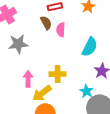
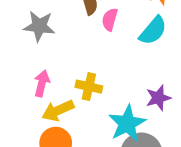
cyan semicircle: (90, 47) -> (153, 31), moved
cyan star: (86, 91) -> (127, 123), size x1.6

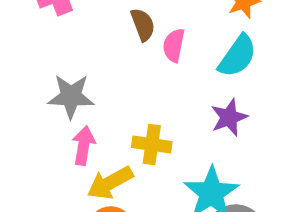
gray star: (39, 26) -> (71, 96), moved
purple star: (158, 98) -> (229, 117), moved

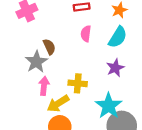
brown semicircle: (143, 25) -> (49, 47), moved
gray star: (71, 96) -> (36, 62), turned -30

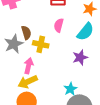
yellow cross: (78, 83) -> (41, 44), moved
pink arrow: (44, 86) -> (29, 66), moved
cyan star: (109, 106) -> (70, 89), size x0.6

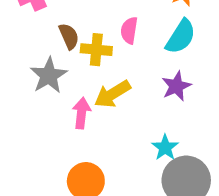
brown semicircle: (26, 33) -> (69, 36), moved
yellow cross: (41, 44) -> (96, 50), moved
yellow arrow: (28, 82) -> (112, 94), moved

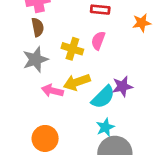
brown semicircle: (69, 36) -> (38, 27), moved
cyan semicircle: (181, 37) -> (103, 97), moved
pink arrow: (81, 113) -> (52, 91), turned -95

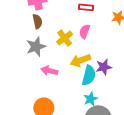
yellow cross: (72, 49) -> (65, 38), turned 35
yellow arrow: (77, 82) -> (80, 60), moved
cyan semicircle: (103, 97) -> (89, 75), turned -30

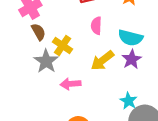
yellow cross: (65, 38) -> (63, 46), moved
cyan semicircle: (89, 75) -> (130, 38), moved, turned 108

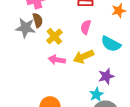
purple star: (132, 59) -> (106, 76), moved
gray star: (46, 61) -> (25, 28), moved, turned 30
pink arrow: (71, 84) -> (57, 60), moved

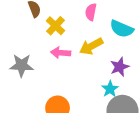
gray star: (25, 28) -> (22, 65), moved

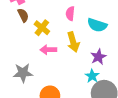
yellow arrow: (91, 46) -> (73, 42), turned -72
gray star: (22, 65) -> (23, 73), moved

